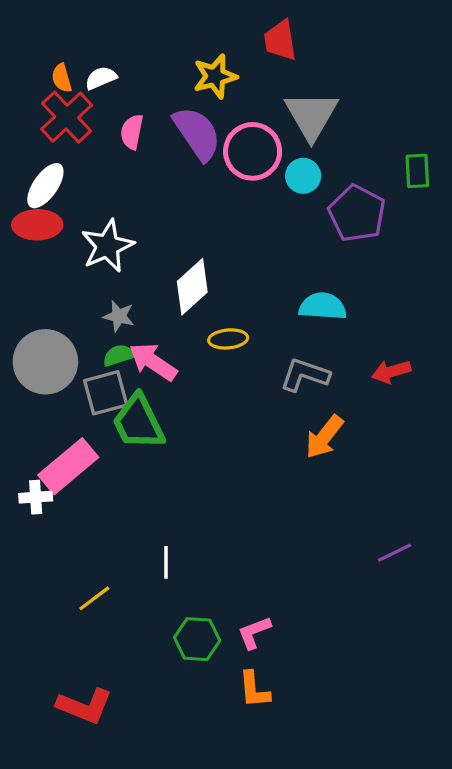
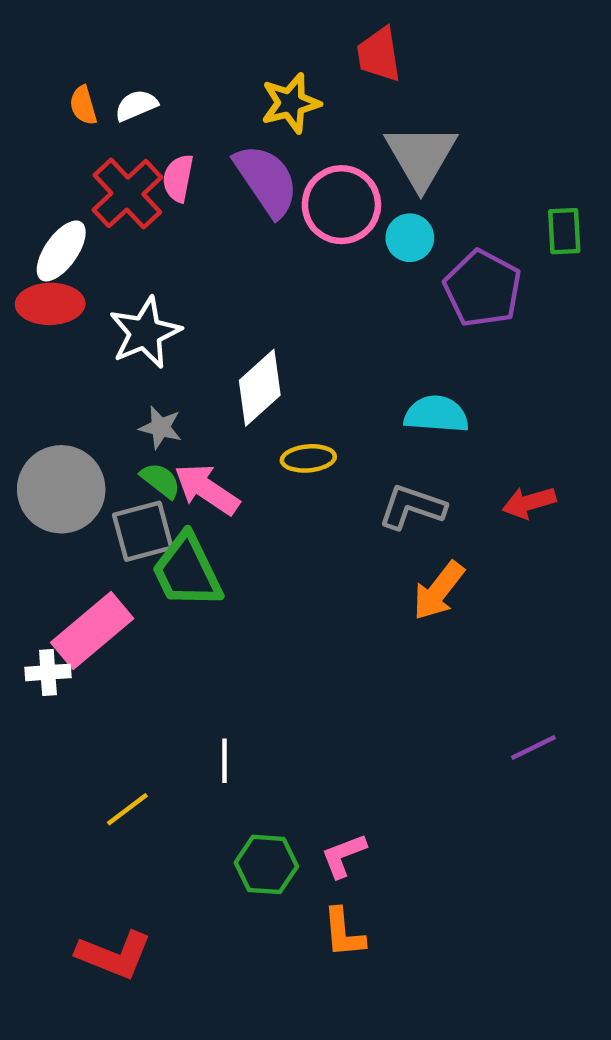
red cross: (67, 117) -> (127, 194), moved
green semicircle: (119, 355) -> (160, 480), turned 56

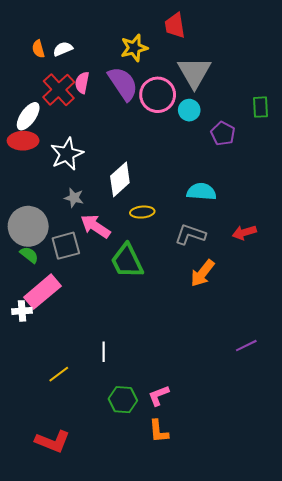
purple pentagon: (483, 288) -> (223, 134), size x0.7
green semicircle: (160, 480) -> (29, 255), moved
green trapezoid: (187, 571) -> (127, 261), moved

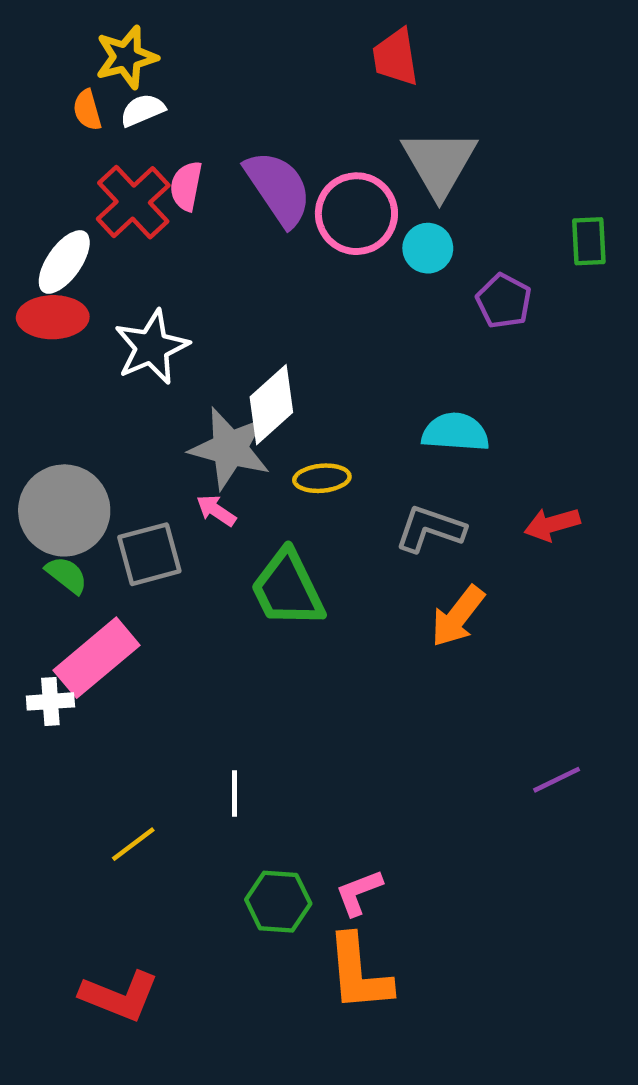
yellow star: (134, 48) -> (126, 57), moved
gray star: (74, 198) -> (230, 448), moved, size x1.8
pink arrow: (95, 226) -> (216, 510), size x0.6
orange L-shape: (159, 431) -> (359, 973), size x1.5

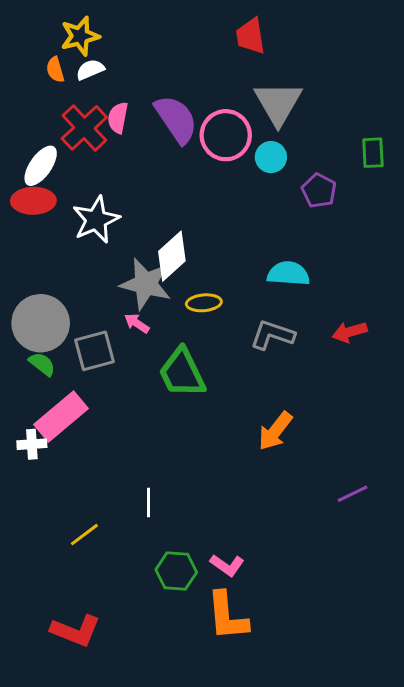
orange arrow: (458, 616) -> (275, 431), moved
pink L-shape: (359, 892) -> (227, 565), turned -124

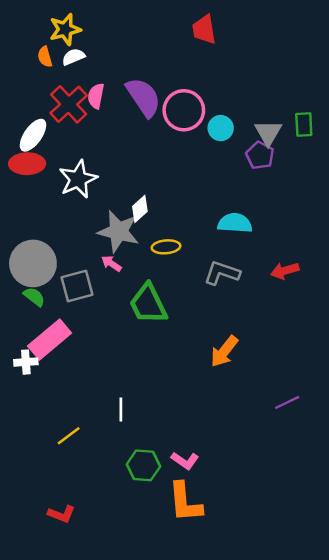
gray triangle: (278, 103) -> (268, 133), moved, size x0.7
white diamond: (172, 256) -> (140, 209), size x0.7
red L-shape: (76, 631) -> (61, 514), size x0.7

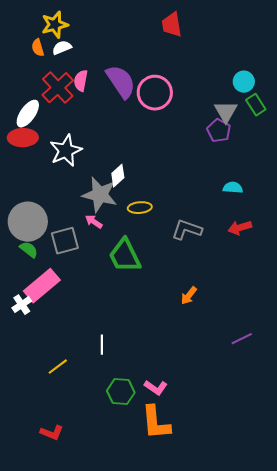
green rectangle: (304, 124) -> (256, 105), turned -30
cyan circle: (221, 128) -> (244, 82), moved
cyan semicircle: (235, 223) -> (233, 188), moved, size x0.7
orange arrow: (224, 351) -> (189, 296), size x0.7
white cross: (26, 362) -> (22, 305), turned -30

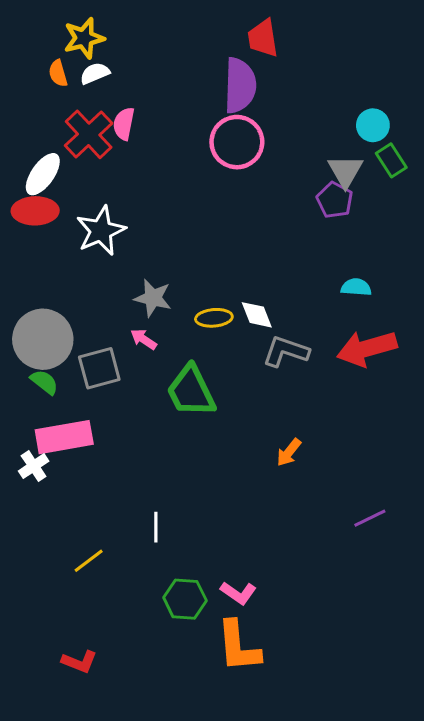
purple semicircle: (121, 82) -> (240, 86), moved, turned 36
white diamond: (118, 176) -> (257, 315), moved, turned -70
gray star: (100, 195) -> (153, 298), size x0.7
red arrow: (240, 228) -> (367, 348), size x1.6
pink rectangle: (42, 286) -> (64, 437), turned 30

